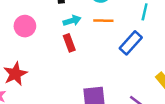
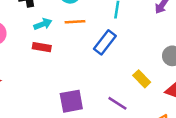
red rectangle: (69, 43) -> (42, 47), turned -56

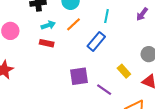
orange line: (75, 22) -> (74, 24), turned -42
purple square: (71, 101) -> (79, 76), moved

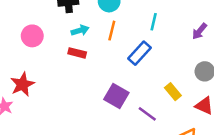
purple arrow: (142, 14) -> (200, 31), moved
orange line: (74, 24) -> (112, 31), turned -35
purple square: (79, 76) -> (116, 96), turned 36

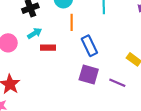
cyan arrow: (80, 30) -> (35, 33), moved
blue rectangle: (140, 53) -> (89, 46), moved, turned -54

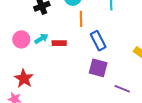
cyan arrow: (35, 33) -> (41, 39), moved
purple line: (117, 83) -> (122, 89), moved

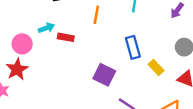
pink circle: (21, 39) -> (22, 44), moved
blue rectangle: (98, 41) -> (133, 47), moved

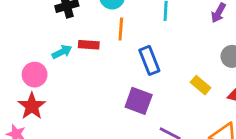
red rectangle: (66, 37) -> (89, 45), moved
blue rectangle: (133, 47) -> (149, 60), moved

